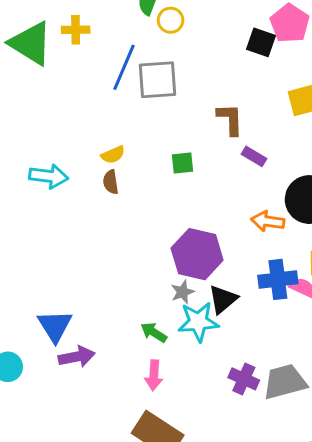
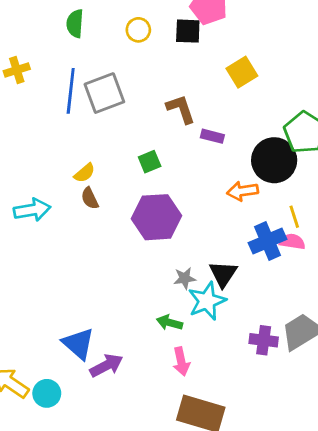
yellow circle: (171, 20) -> (138, 30), moved
purple hexagon: (197, 254) -> (157, 217), moved
gray star: (183, 292) -> (185, 278), turned 30

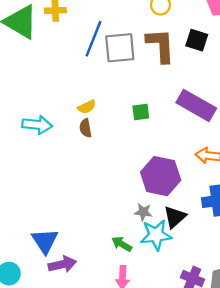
black square: (188, 31) -> (197, 40), moved
brown L-shape: (181, 109) -> (160, 45), moved, size x1.4
purple rectangle: (212, 136) -> (196, 105), size x2.0
purple hexagon: (157, 217) -> (161, 176), moved

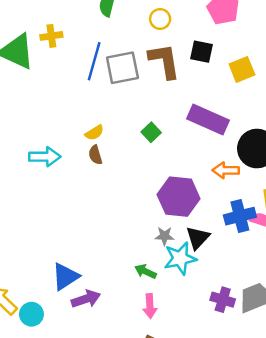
green square: (141, 112) -> (151, 132), turned -30
blue triangle: (45, 241) -> (65, 276), turned 36

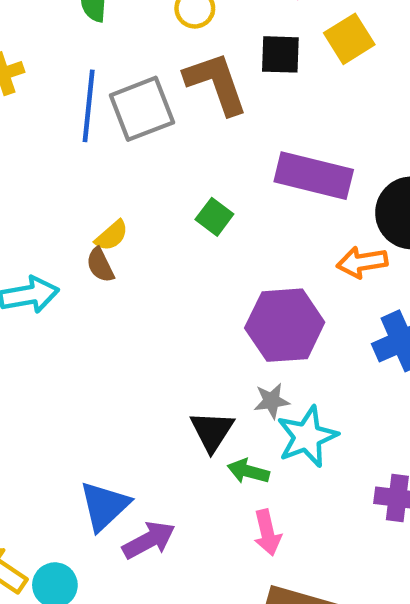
yellow square: (242, 69) -> (349, 39), moved
brown semicircle: (95, 155) -> (100, 265), moved
black triangle: (198, 238) -> (212, 431), moved

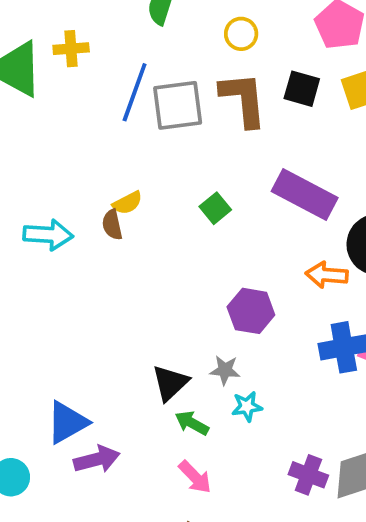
purple hexagon: (285, 325) -> (251, 311), size x0.7
cyan star: (307, 437) -> (247, 406), size x0.6
pink arrow: (267, 533) -> (195, 477), turned -45

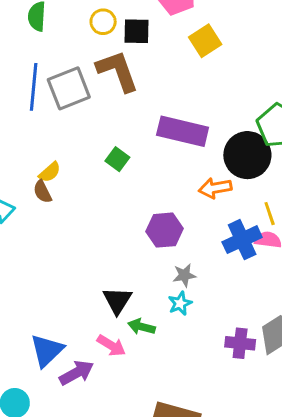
black square: (302, 89) -> (137, 31), moved
gray star: (225, 370) -> (184, 275), moved
pink arrow: (195, 477) -> (111, 346), moved

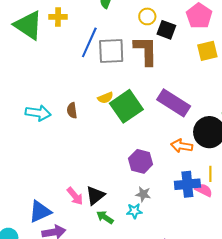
green square: (117, 159) -> (126, 106), size x2.0
yellow semicircle: (50, 172) -> (105, 98), moved
pink arrow: (111, 346) -> (75, 196), moved

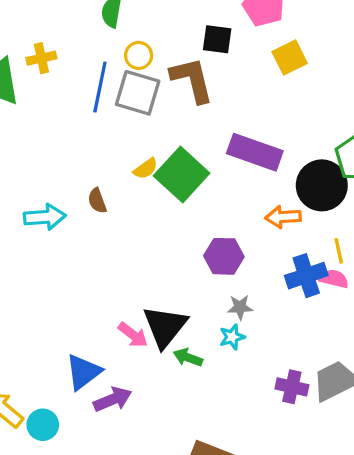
yellow circle: (147, 16) -> (139, 55), moved
gray square: (111, 51) -> (138, 93), turned 32
black triangle: (95, 195) -> (165, 326), size x1.4

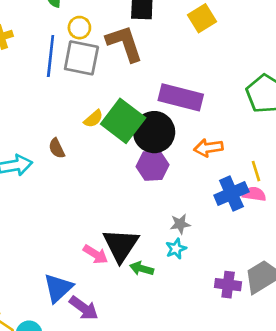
black circle: (322, 185) -> (154, 132), moved
purple hexagon: (224, 256) -> (153, 166), moved
purple arrow: (113, 399) -> (84, 308), turned 64

